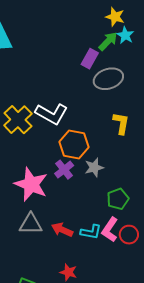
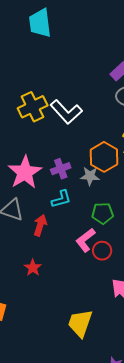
orange hexagon: (74, 145) -> (104, 157), moved
red arrow: (62, 230) -> (40, 225), turned 65
cyan L-shape: (91, 232) -> (61, 199), moved, turned -45

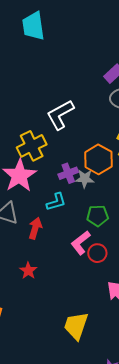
yellow cross: (33, 107) -> (32, 146), moved
white L-shape: (66, 112) -> (60, 115), turned 104
purple cross: (61, 169) -> (68, 173), moved

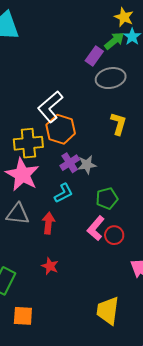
yellow cross: (32, 146) -> (28, 143), turned 32
orange hexagon: (98, 159) -> (61, 129), moved

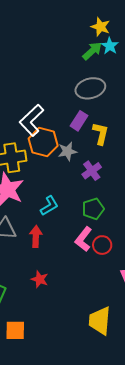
purple rectangle: (94, 56) -> (79, 121), moved
purple cross: (70, 163) -> (92, 171), moved
gray star: (87, 165) -> (67, 151), moved

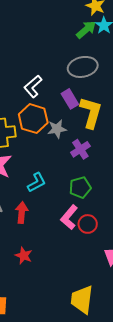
white L-shape: (32, 120) -> (33, 86), moved, size x0.7
purple rectangle: (79, 121) -> (70, 99), turned -66
yellow L-shape: (101, 133) -> (91, 112), size x1.4

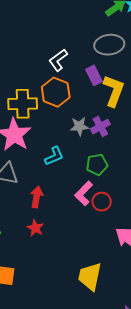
gray star: (57, 129) -> (79, 126), moved
red arrow: (22, 213) -> (37, 197), moved

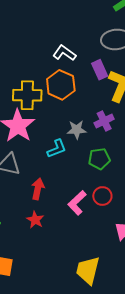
white L-shape: (58, 60) -> (64, 53), turned 70
gray star: (79, 126) -> (77, 130), moved
pink L-shape: (84, 193) -> (77, 203), moved

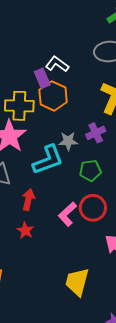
purple rectangle: (100, 70) -> (42, 78), moved
cyan L-shape: (57, 149) -> (48, 160), size x1.6
red circle: (102, 196) -> (93, 208), size x1.4

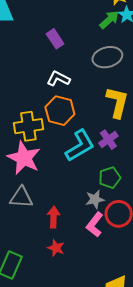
purple rectangle: (42, 78) -> (55, 39), moved
gray star: (68, 141) -> (95, 199), moved
cyan L-shape: (48, 160) -> (80, 146), moved

